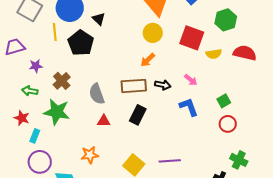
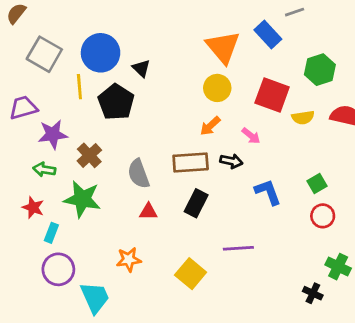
purple star: (36, 66) -> (53, 134), size x1.5
pink arrow: (191, 80) -> (251, 136), moved
purple line: (170, 161) -> (238, 248), moved

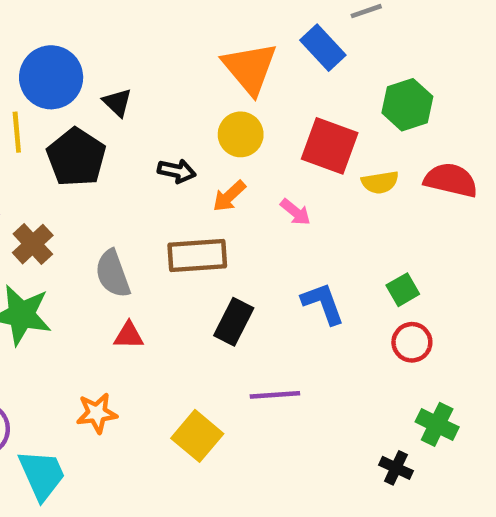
black arrow: (231, 161) -> (177, 171), moved
black rectangle: (196, 203) -> (234, 322), moved

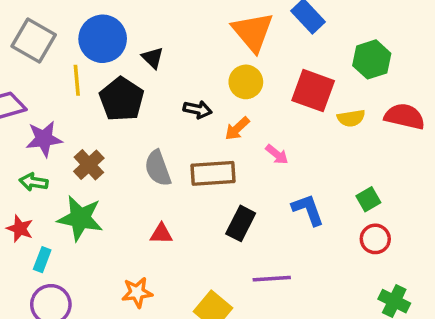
pink arrow: (295, 212) -> (277, 154), moved
gray semicircle: (113, 274) -> (158, 168), moved

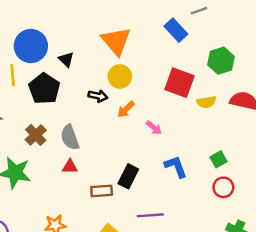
orange triangle: (253, 32) -> (116, 41), moved
yellow circle: (246, 82) -> (120, 76), moved
brown cross: (89, 165) -> (36, 135), moved
brown rectangle: (213, 173) -> (102, 191), moved, size x0.7
red triangle: (161, 234) -> (70, 167), moved

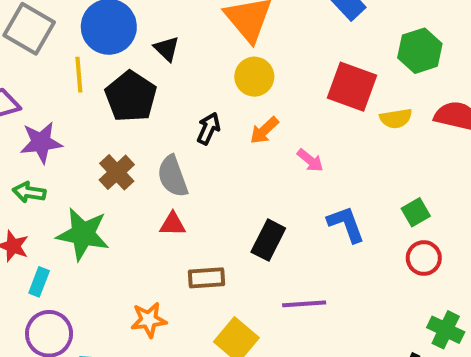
black arrow: (98, 96) -> (208, 128), moved, turned -78
brown rectangle: (102, 191) -> (206, 278), moved

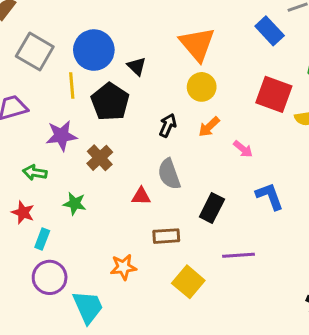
purple star: (41, 142) -> (61, 136), moved
gray semicircle: (173, 176) -> (169, 174), moved
green star: (83, 234) -> (75, 204), size x0.6

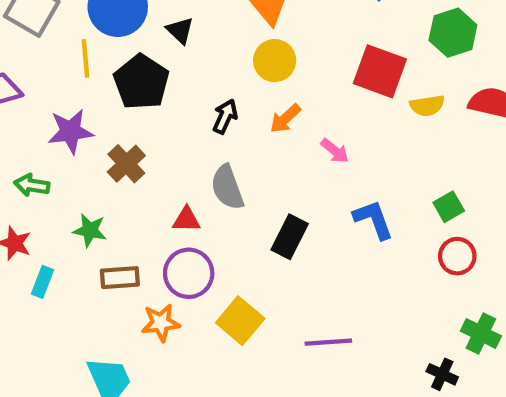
brown rectangle: (166, 236) -> (120, 278), moved
purple line: (239, 255) -> (328, 342), moved
purple circle: (50, 277) -> (189, 273), moved
yellow square: (188, 282) -> (240, 321), moved

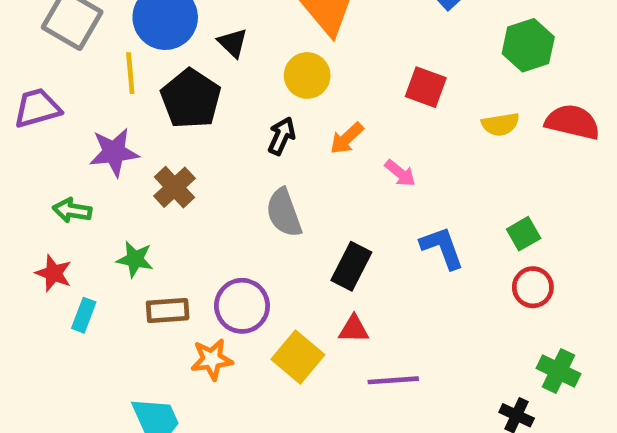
yellow circle: (275, 61) -> (307, 75), moved
red square: (380, 71) -> (426, 87), moved, size x0.7
red triangle: (186, 220) -> (354, 329), moved

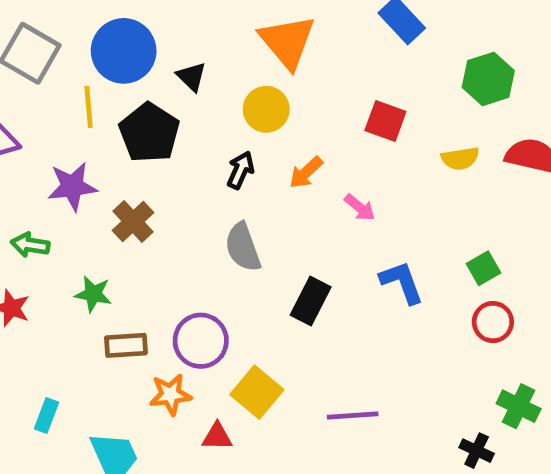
cyan rectangle: (84, 315) -> (47, 415), moved
red triangle: (354, 329) -> (217, 437), moved

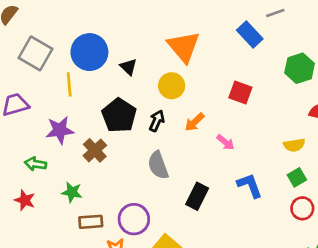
black pentagon: (149, 133) -> (119, 115), moved
yellow semicircle: (460, 158) -> (294, 145), moved

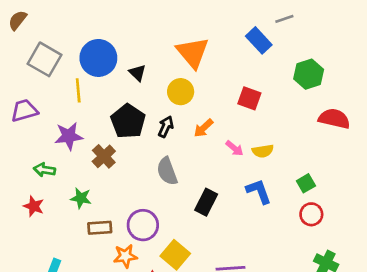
yellow semicircle: (294, 145) -> (263, 151), moved

